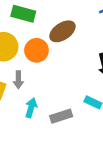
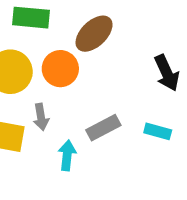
gray rectangle: (61, 116) -> (103, 128), moved

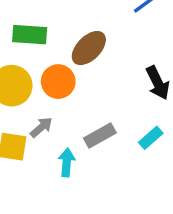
gray arrow: (41, 117) -> (41, 127), turned -120
cyan rectangle: (158, 131) -> (151, 138), turned -55

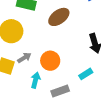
orange circle: (58, 82) -> (50, 61), moved
gray rectangle: (100, 136) -> (60, 91), moved

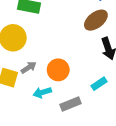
brown ellipse: (59, 17) -> (96, 20), moved
cyan arrow: (35, 80) -> (42, 92), turned -119

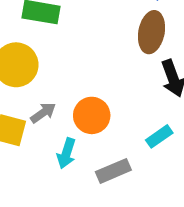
brown ellipse: (96, 20) -> (151, 32), turned -40
cyan arrow: (42, 92) -> (66, 153), turned -54

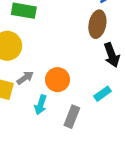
gray rectangle: (113, 171) -> (72, 117), turned -45

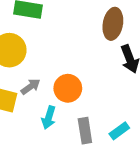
cyan rectangle: (103, 94) -> (119, 131), moved
gray rectangle: (72, 117) -> (85, 131), turned -30

